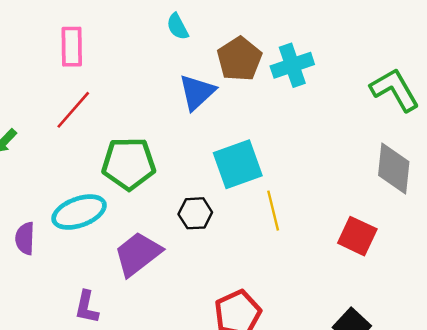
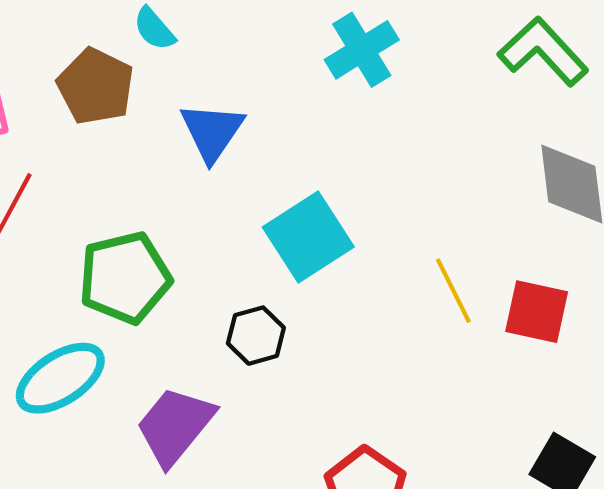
brown pentagon: (239, 59) -> (96, 86), moved
yellow line: (273, 211) -> (453, 291), moved

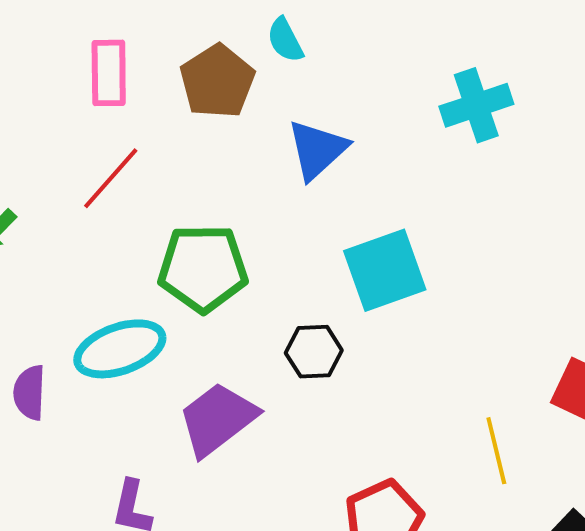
yellow line: (453, 291) -> (496, 451), moved

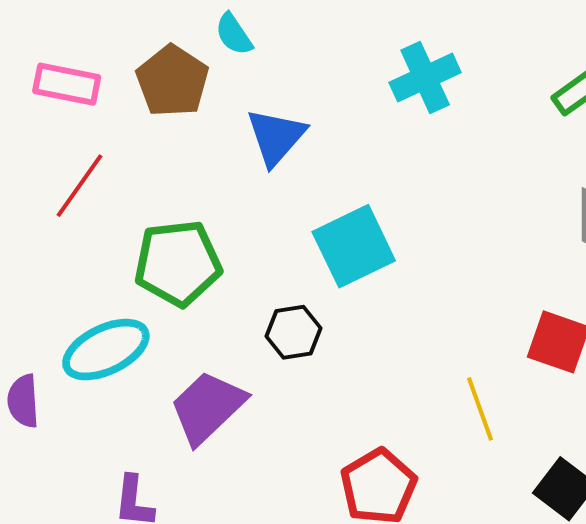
pink rectangle: (109, 73) -> (67, 84), turned -72

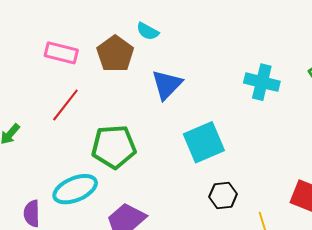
cyan semicircle: (234, 34) -> (148, 31), turned -30
cyan cross: (425, 78) -> (262, 82), moved, turned 36
black hexagon: (294, 332) -> (223, 195), moved

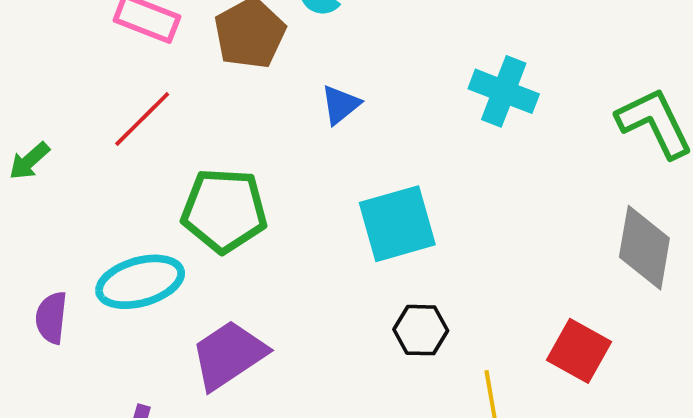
cyan cross: (262, 82) -> (504, 91), moved
blue triangle: (167, 85) -> (341, 105), size x0.7

